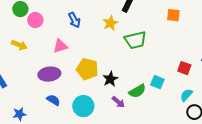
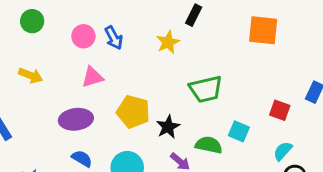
orange square: (173, 15) -> (263, 30), size x1.5
pink circle: (35, 20) -> (83, 36), moved
green trapezoid: (135, 40) -> (206, 89), moved
green semicircle: (137, 91) -> (209, 145), turned -138

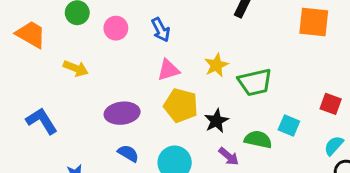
pink circle: (83, 36) -> (116, 28), moved
yellow star: (168, 42) -> (216, 65), moved
pink triangle: (93, 77) -> (168, 70), moved

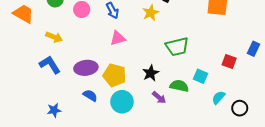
yellow star: (216, 65) -> (151, 13), moved
yellow pentagon: (181, 105) -> (115, 75), moved
blue L-shape: (42, 121) -> (50, 65), moved
cyan semicircle: (334, 146) -> (218, 98), moved

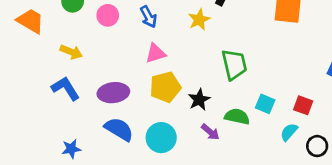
green trapezoid: (177, 47) -> (234, 65), turned -90
red square: (229, 61) -> (303, 105), moved
yellow pentagon: (115, 75) -> (165, 87), moved, turned -30
blue semicircle: (90, 95) -> (119, 129), size x1.5

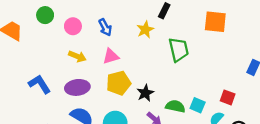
yellow arrow: (71, 52) -> (77, 56), moved
green trapezoid: (234, 65) -> (179, 50), moved
cyan square: (265, 104) -> (198, 105), moved

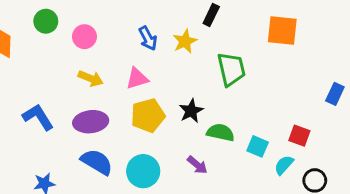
blue arrow: (105, 27) -> (148, 38), moved
black star: (145, 93) -> (191, 111), moved
green semicircle: (175, 106) -> (220, 133), moved

